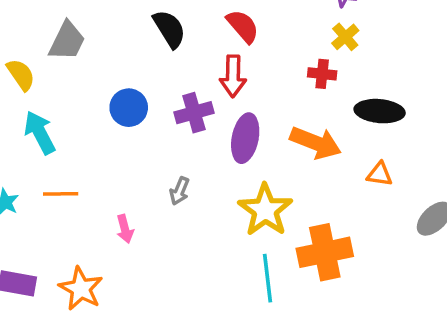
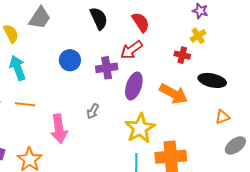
red arrow: (233, 76) -> (131, 50), turned 45
orange triangle: (380, 174) -> (223, 117), moved, turned -35
pink arrow: (125, 229) -> (59, 129), size x1.8

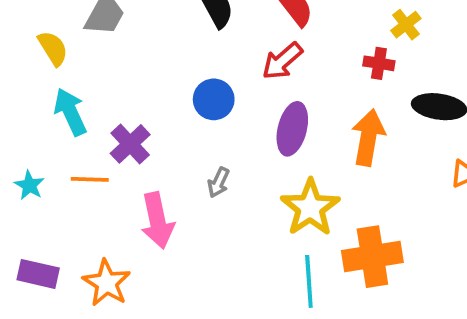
blue circle: (70, 60) -> (214, 99), moved
purple cross: (107, 68) -> (130, 144), moved, turned -30
orange arrow: (174, 94) -> (368, 138), turned -104

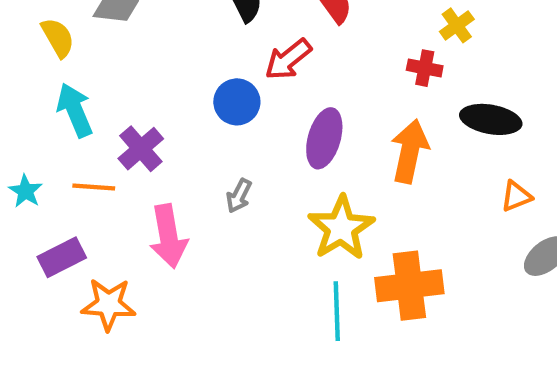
red arrow: (282, 61) -> (288, 59), moved
purple rectangle: (38, 274) -> (62, 257), moved, turned -42
orange star: (107, 283) -> (109, 304), turned -30

